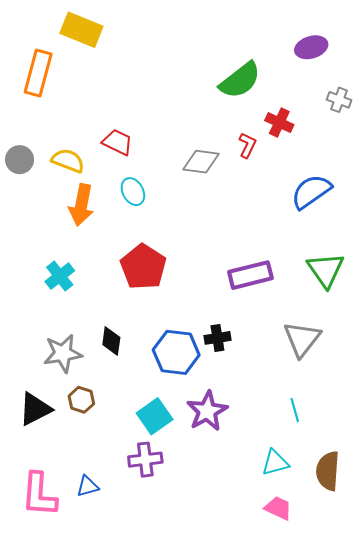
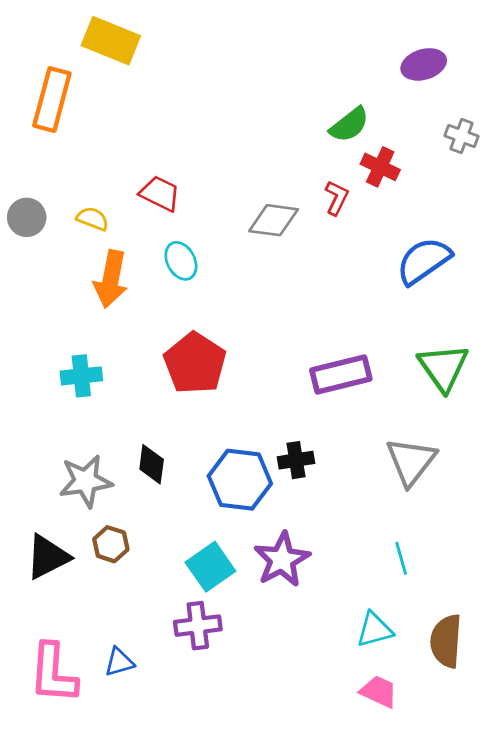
green semicircle: (240, 80) -> (349, 125), moved, size x0.7
yellow semicircle: (68, 161) -> (93, 219), size x0.7
cyan cross: (60, 276) -> (81, 376), turned 32

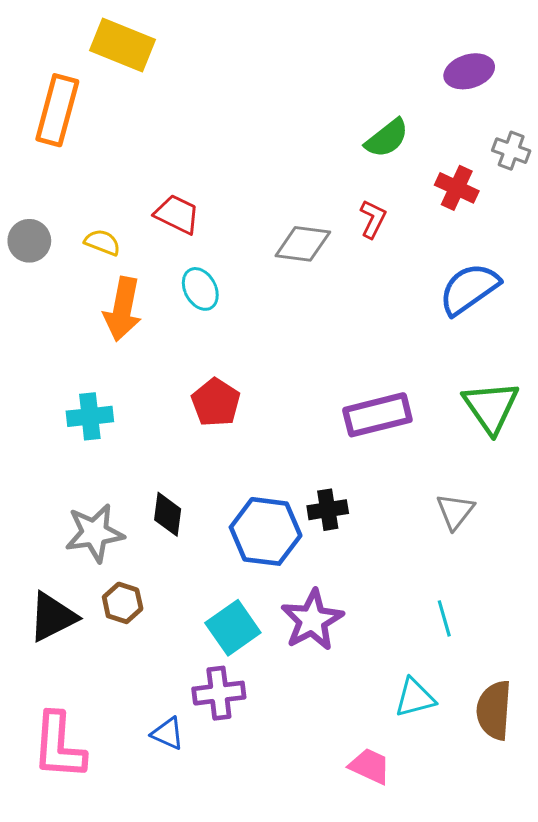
red cross: (380, 167) -> (457, 188), moved
red pentagon: (195, 363) -> (216, 402), size x0.7
gray triangle: (411, 461) -> (455, 511), size x0.7
blue triangle: (119, 662) -> (168, 734), moved, turned 40
pink trapezoid: (379, 692) -> (370, 766), moved

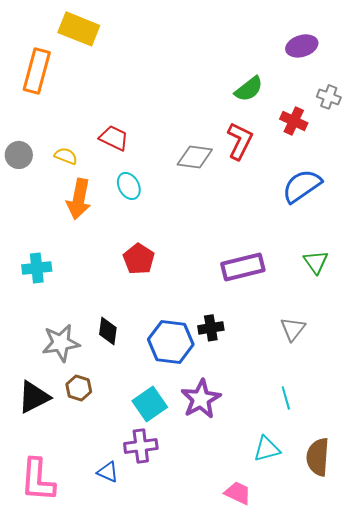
red L-shape: (373, 219) -> (240, 141), size x1.5
green triangle: (491, 407) -> (316, 262), size x0.7
cyan cross: (90, 416) -> (37, 268), moved

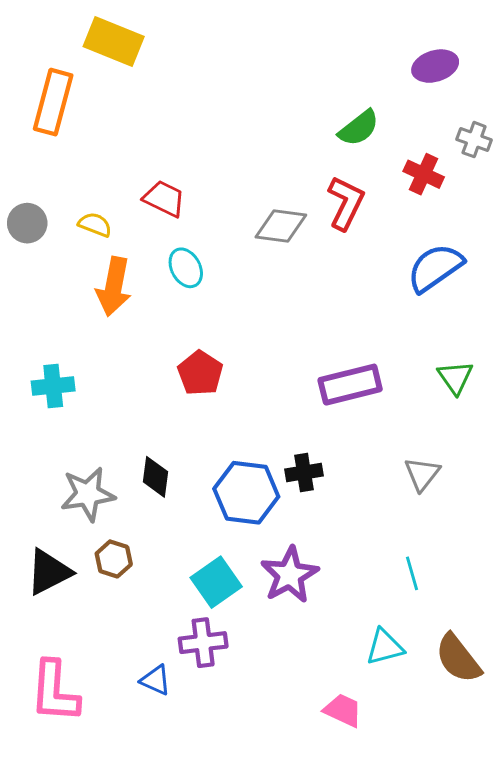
brown semicircle: (318, 457) -> (458, 658), turned -42

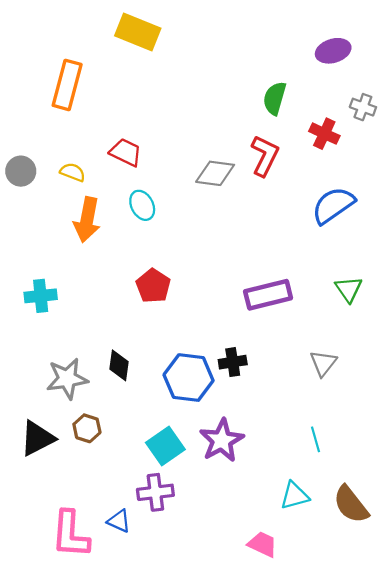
yellow rectangle: (114, 42) -> (138, 32), moved
orange rectangle: (53, 102) -> (67, 85), moved
green semicircle: (359, 128) -> (275, 98), turned 144
pink L-shape: (55, 692) -> (70, 534), moved

